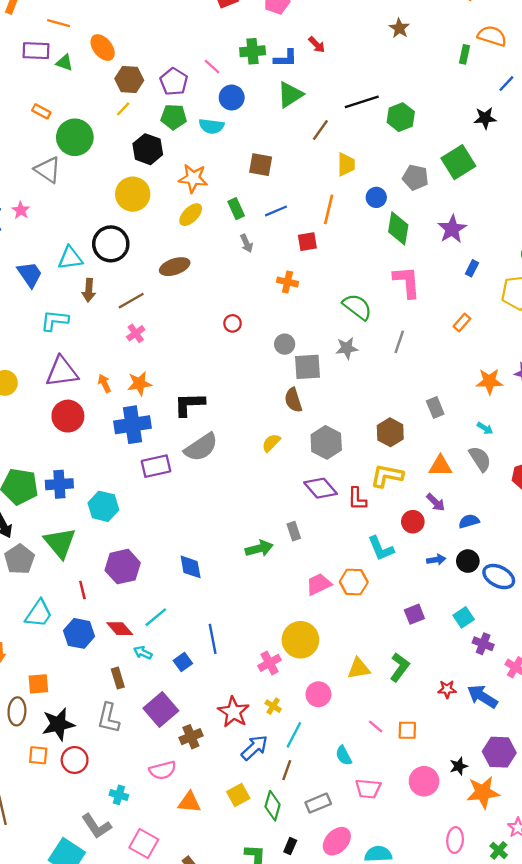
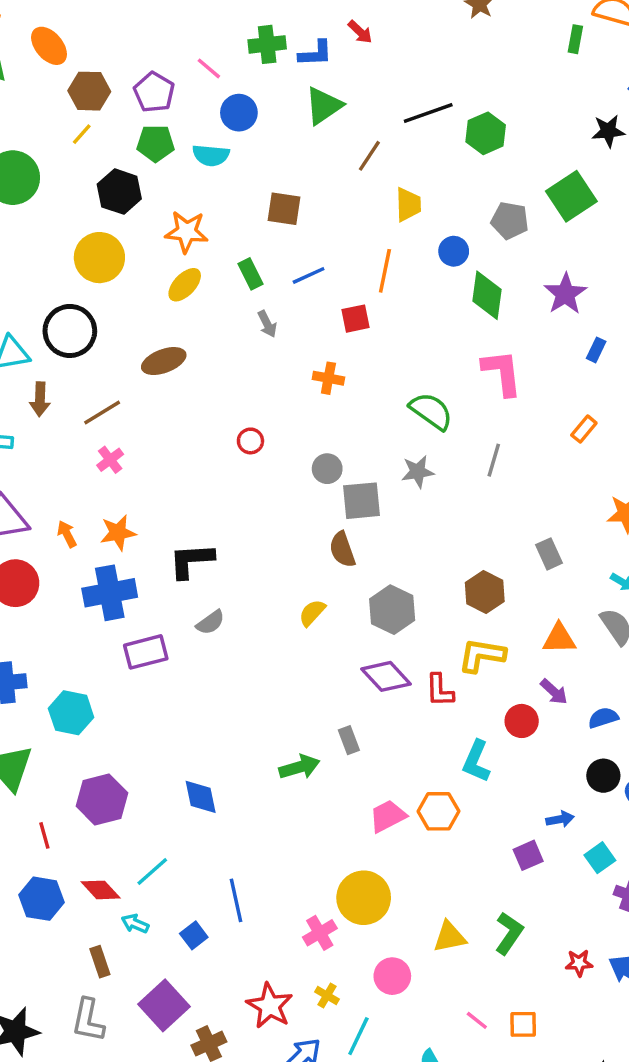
gray semicircle: (201, 447) -> (210, 622), size x0.6
cyan L-shape: (381, 548) -> (476, 761), turned 48
blue arrow: (436, 560) -> (560, 819), moved

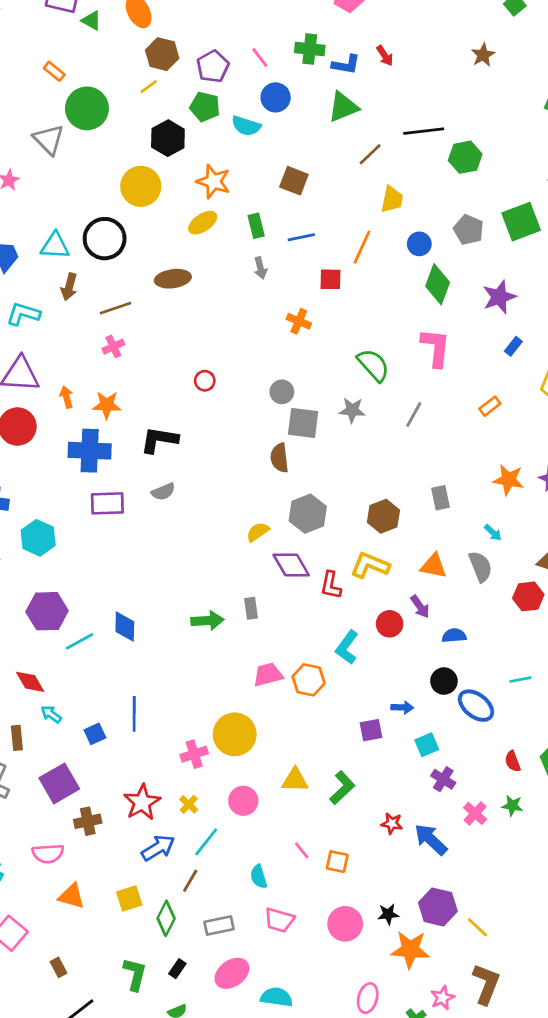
red circle: (250, 441) -> (205, 381), moved
yellow semicircle: (312, 613) -> (258, 532), moved
cyan line: (152, 871) -> (80, 641), moved

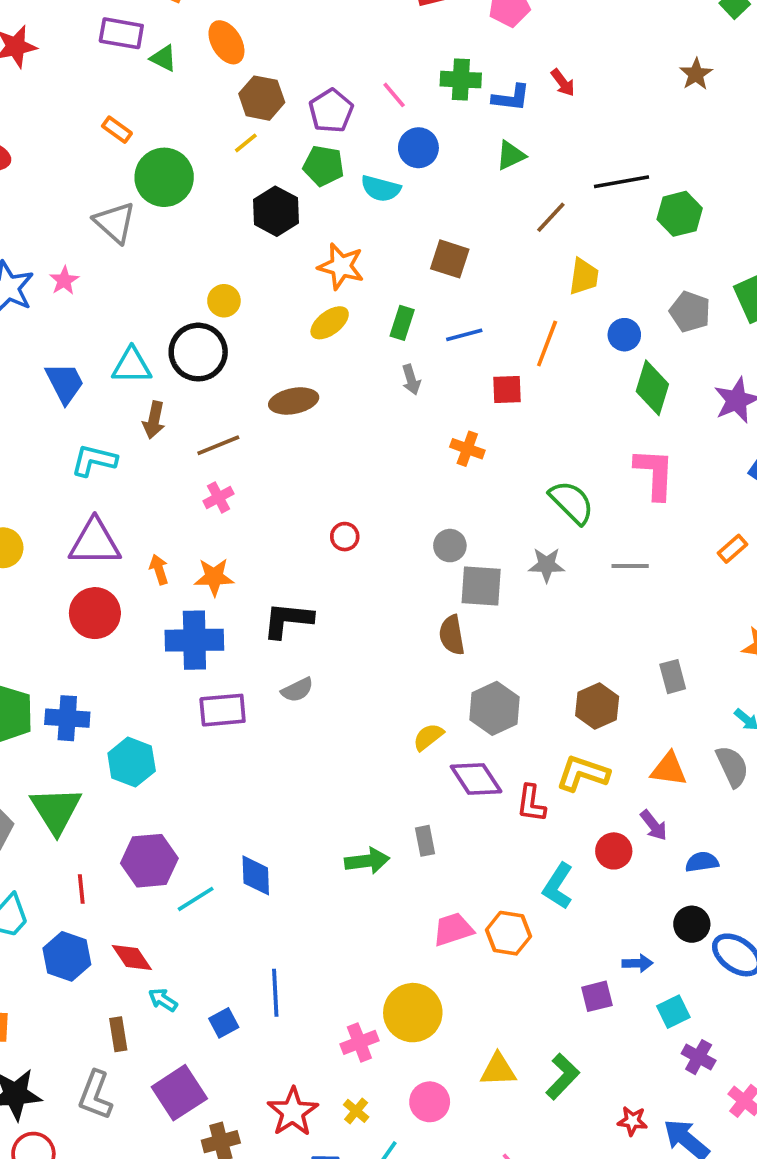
green triangle: (343, 107) -> (511, 155), size x0.7
yellow circle: (141, 186) -> (224, 301), moved, size x0.6
green rectangle: (256, 226) -> (402, 323), turned 35
gray line: (414, 415) -> (630, 566), turned 64

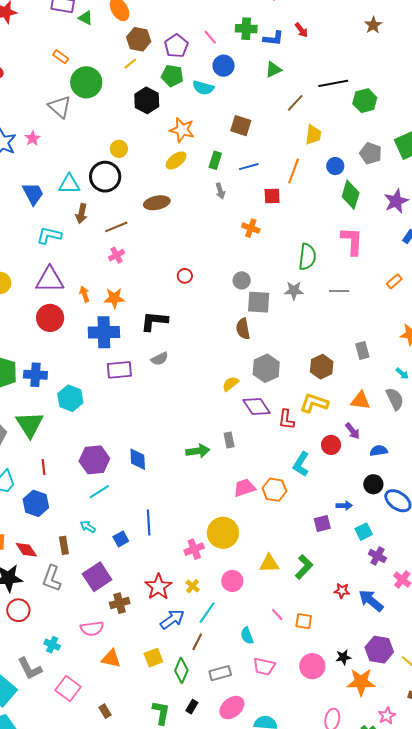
green semicircle: (572, 502) -> (307, 257), turned 52
purple hexagon: (149, 861) -> (94, 460), moved
cyan line: (196, 899) -> (99, 492), moved
red diamond: (132, 958) -> (26, 550), moved

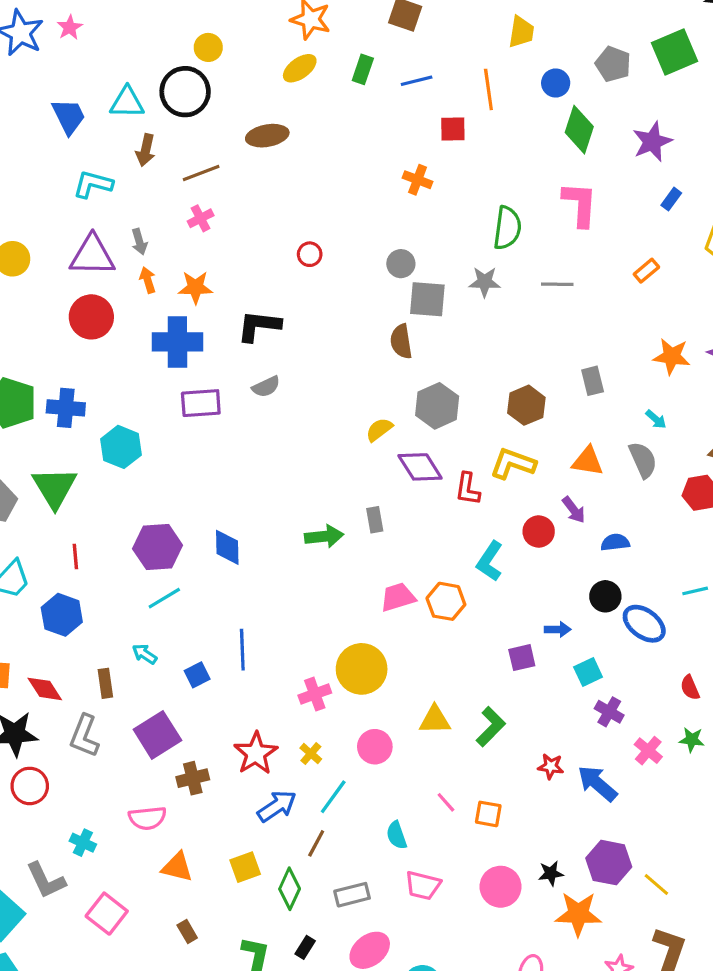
orange line: (294, 171) -> (488, 89), turned -30
gray arrow: (220, 191) -> (139, 242), moved
brown rectangle: (105, 711) -> (187, 931), moved

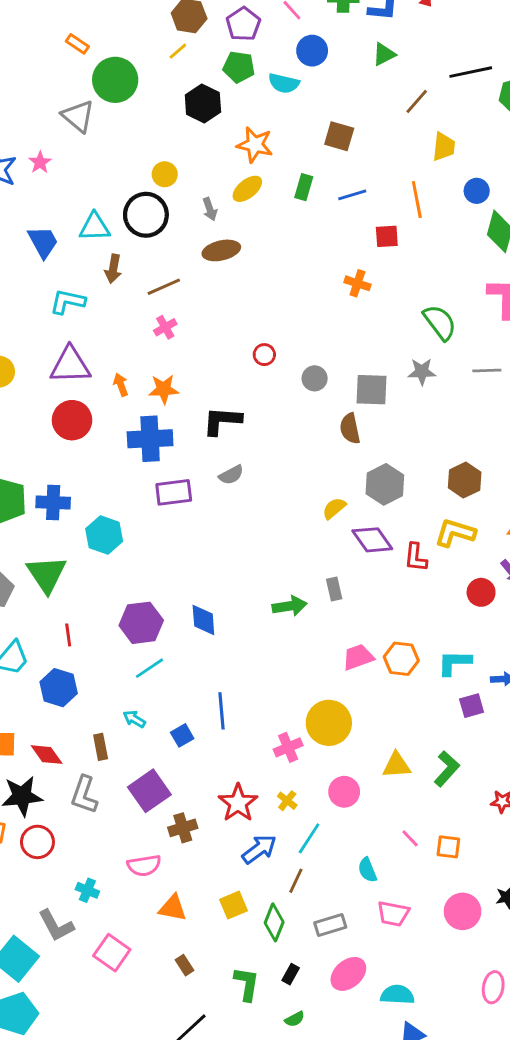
green semicircle: (507, 228) -> (440, 322), turned -42
gray arrow: (139, 242) -> (210, 209), moved
gray circle: (401, 264) -> (315, 378), moved
cyan L-shape: (490, 561) -> (454, 663), moved, turned 60

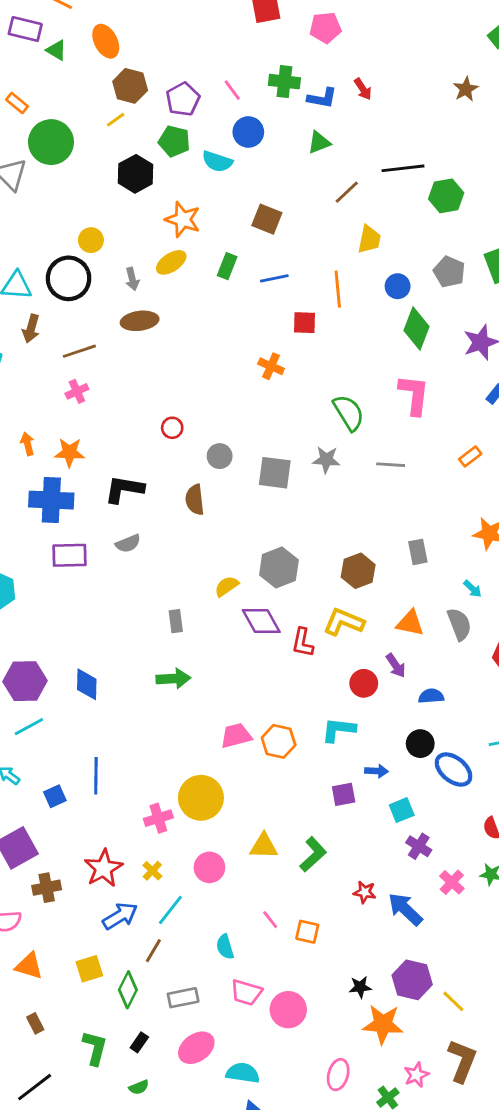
brown semicircle: (350, 429) -> (195, 500), moved
gray rectangle: (334, 589) -> (176, 621), moved
cyan L-shape: (454, 663) -> (339, 730), moved
pink circle: (463, 911) -> (288, 1010), moved

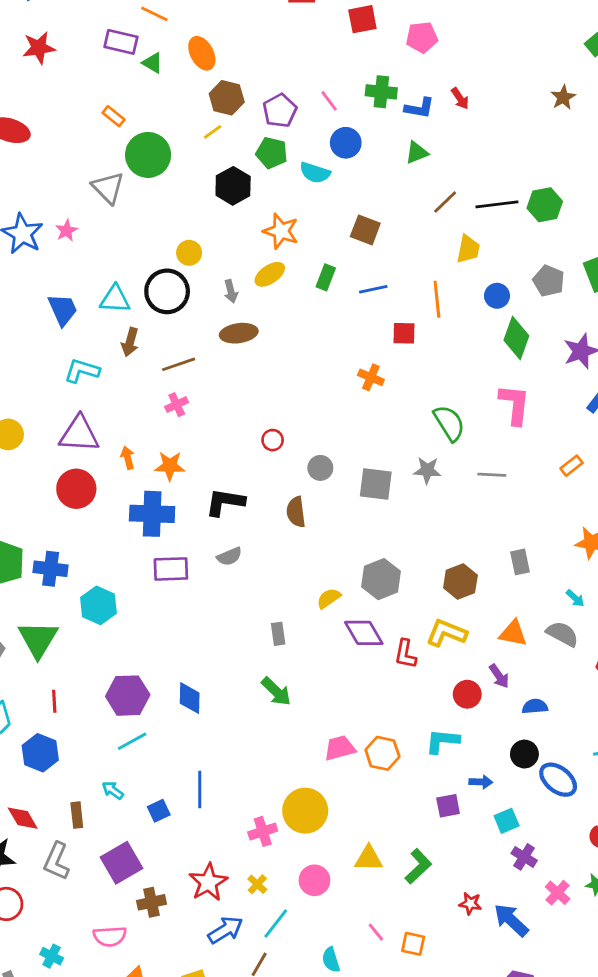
black line: (403, 168) -> (497, 204), moved
gray semicircle: (459, 624) -> (562, 634), turned -40
green arrow: (173, 679) -> (276, 692), turned 48

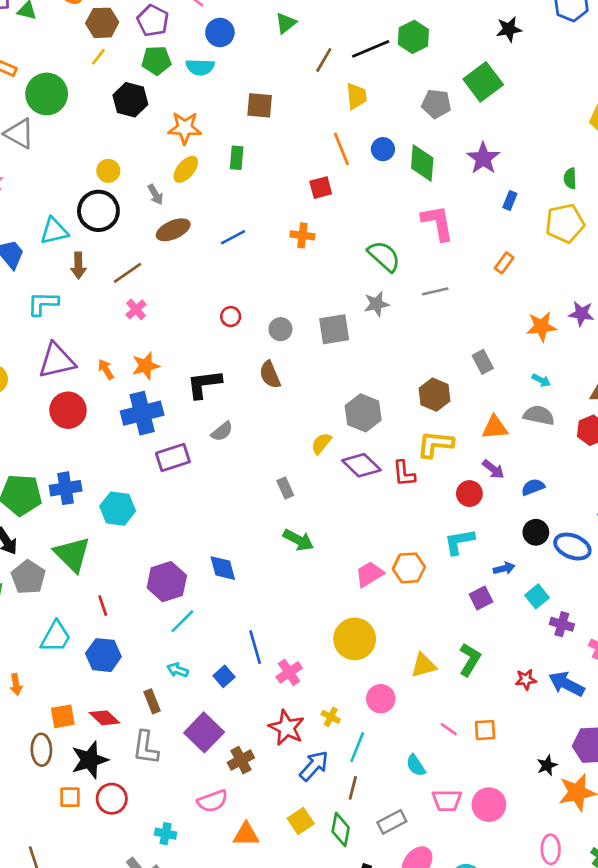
blue line: (373, 289) -> (233, 237), moved
blue circle: (497, 296) -> (383, 149), moved
pink cross: (263, 831) -> (289, 672), moved

